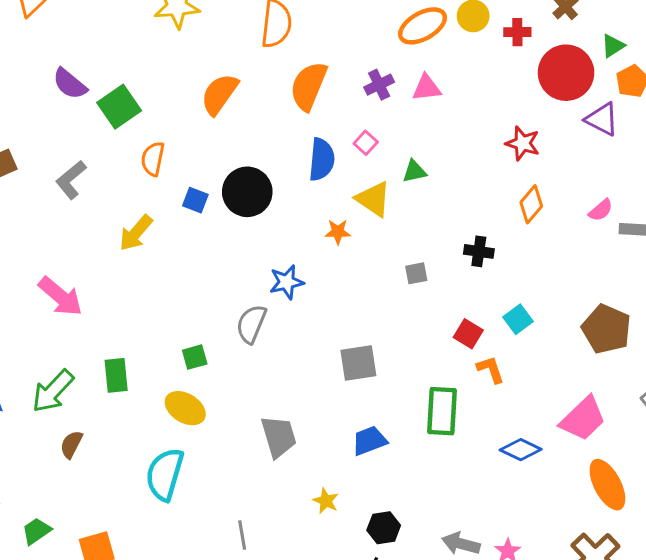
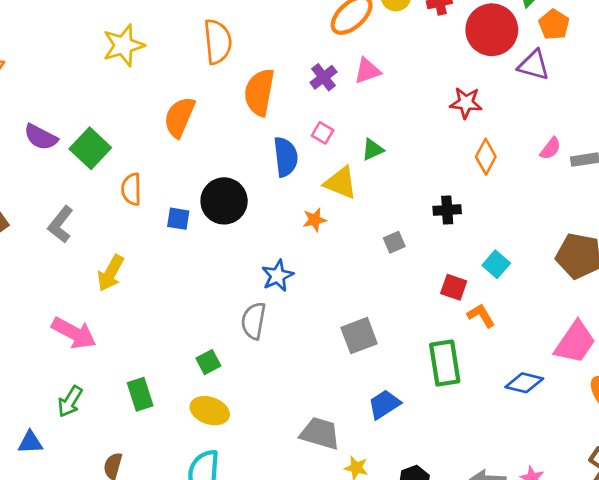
yellow arrow: (136, 233) -> (111, 273), moved
green arrow: (53, 391) -> (70, 402), moved, size x0.7
gray trapezoid: (279, 437) -> (320, 433), moved, turned -45

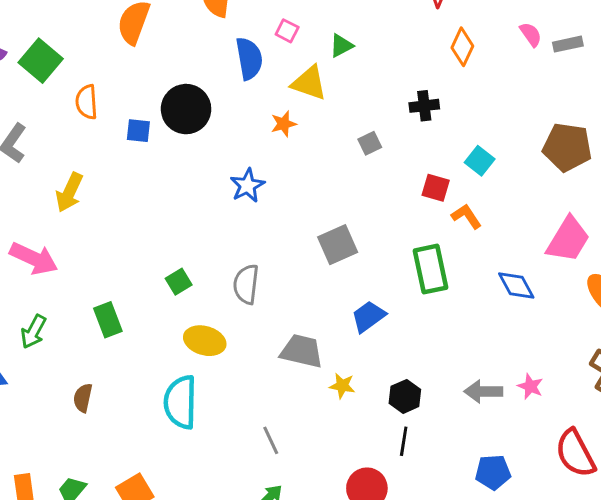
pink semicircle: (550, 149) -> (531, 34), turned -70
gray semicircle: (254, 321) -> (246, 284), moved
blue diamond: (524, 383) -> (516, 285), turned 51
yellow ellipse: (210, 411) -> (205, 341), moved

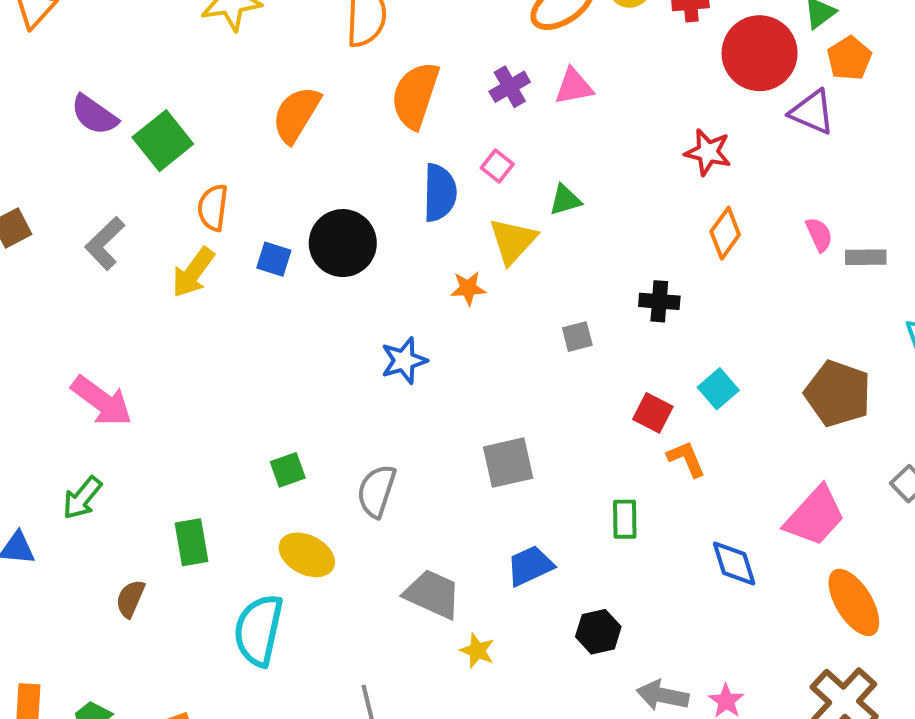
yellow triangle: (309, 83) -> (513, 241), turned 42
yellow arrow: (69, 192) -> (193, 272), moved
green rectangle: (430, 269) -> (625, 519), size x0.6
green rectangle: (108, 320) -> (192, 542), moved
black hexagon: (405, 396) -> (598, 632), moved

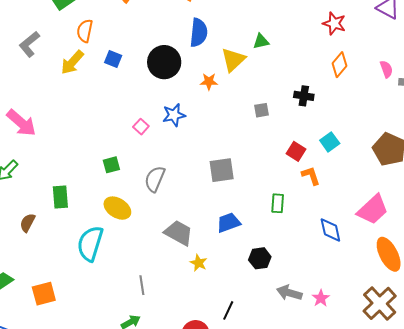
pink square: (497, 166) -> (141, 127), moved
black circle: (343, 243) -> (164, 62), moved

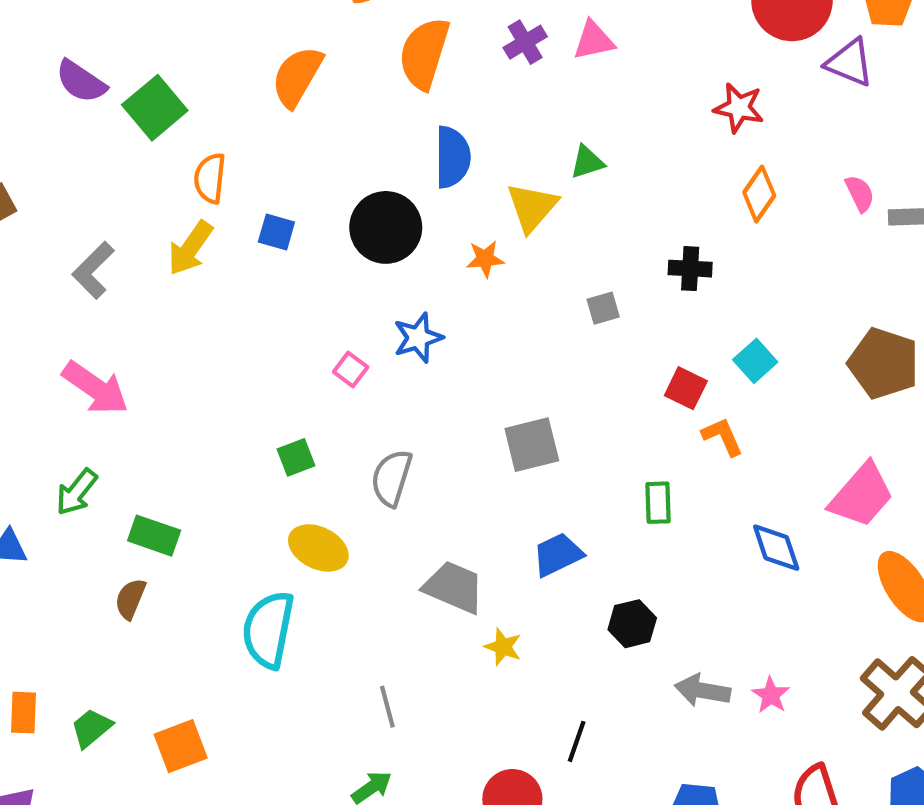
gray L-shape: (29, 44) -> (93, 270), moved
green rectangle: (60, 197) -> (154, 536), moved, turned -60

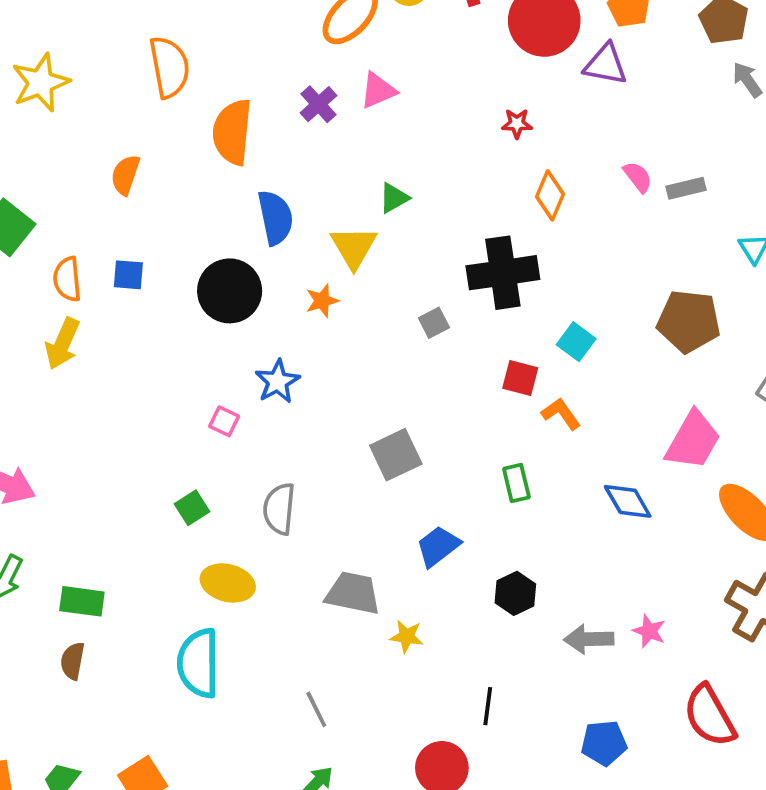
orange semicircle: (297, 77) -> (125, 175), size x0.7
red star: (739, 108) -> (517, 124), size x0.7
blue square: (276, 232) -> (128, 275), moved
black cross: (690, 269) -> (503, 273), size x1.8

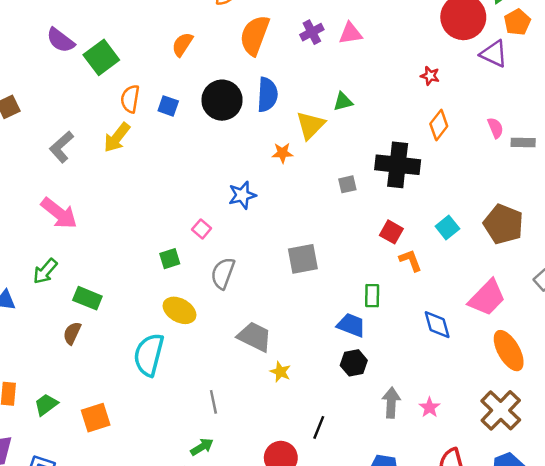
black circle: (230, 291) -> (222, 100), moved
cyan square: (576, 342) -> (447, 228), moved
pink square: (224, 421) -> (202, 229), moved
blue trapezoid: (438, 546) -> (351, 325), moved, turned 44
gray arrow: (589, 639) -> (391, 403), turned 80

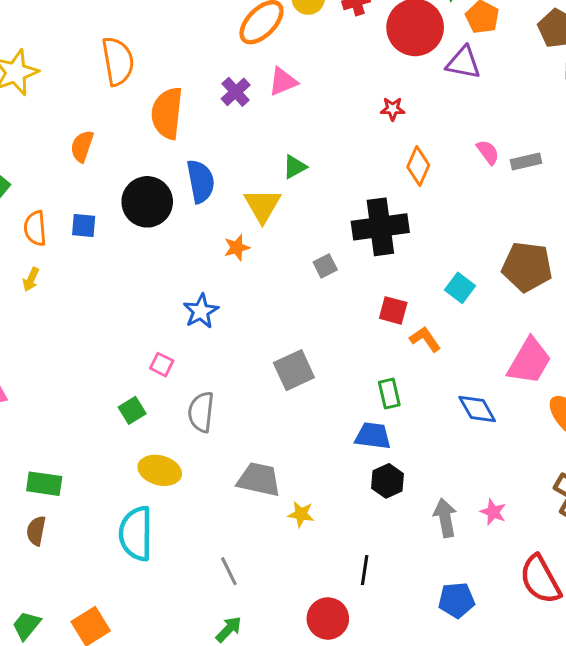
yellow arrow: (117, 138) -> (31, 279), size x0.6

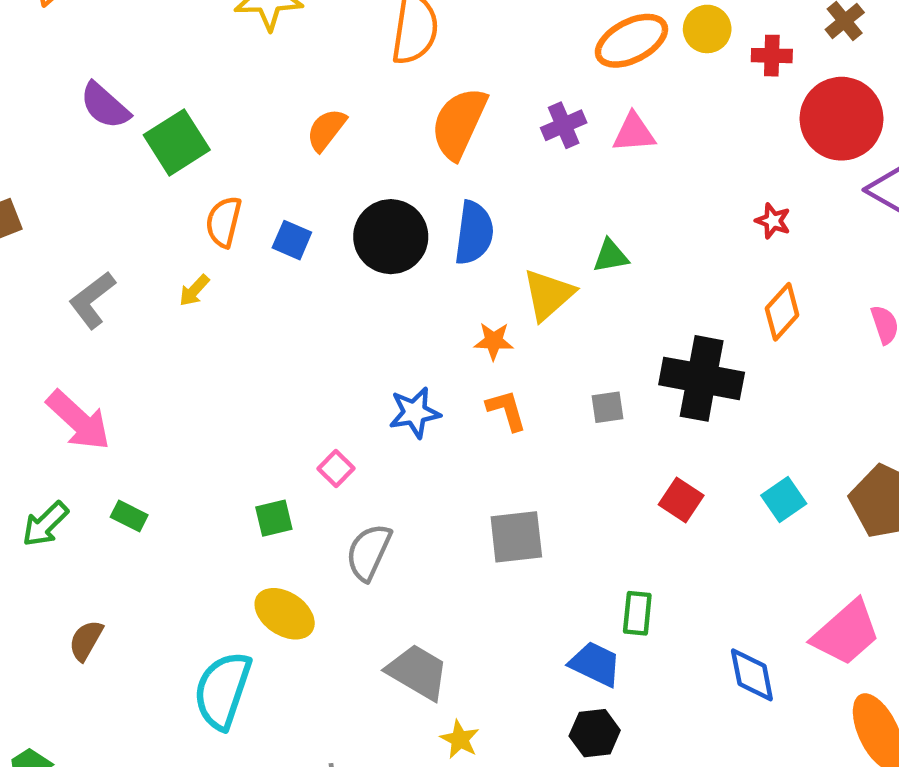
orange L-shape: (425, 339) -> (506, 410), moved
green rectangle: (44, 484) -> (129, 516), moved, size x0.7

